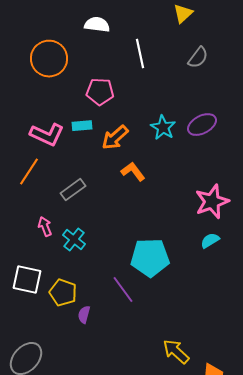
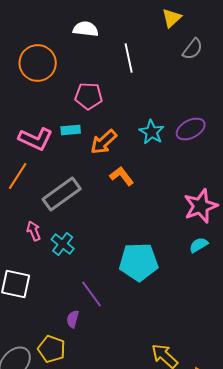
gray semicircle: (198, 58) -> (193, 49), moved
gray rectangle: (73, 190) -> (62, 194), size x1.5
purple line: (123, 290) -> (92, 294), moved
yellow pentagon: (63, 293) -> (52, 349), moved

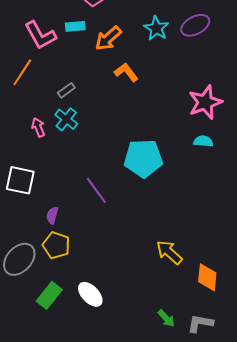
pink L-shape: (36, 139) -> (40, 35), turned 36
gray rectangle: (62, 194) -> (66, 90), size x0.5
cyan cross: (63, 244) -> (66, 119), moved
cyan semicircle: (199, 245) -> (203, 141), turned 36
purple semicircle: (73, 319) -> (52, 215), moved

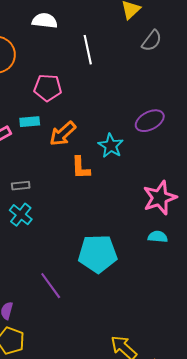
cyan star: (156, 28) -> (111, 146), moved
orange L-shape: (126, 72) -> (81, 168), turned -145
gray rectangle: (66, 90) -> (21, 186), turned 30

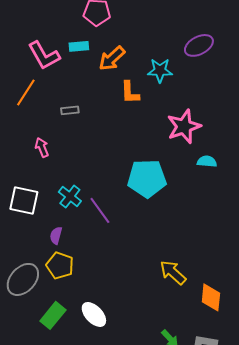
cyan star: (111, 146) -> (160, 70), turned -30
pink star: (160, 198) -> (184, 126), moved
cyan cross: (21, 215) -> (70, 196), moved

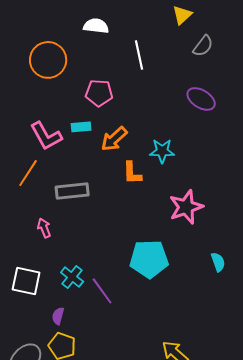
purple ellipse: (199, 45) -> (201, 99), moved, turned 60
gray rectangle: (70, 110) -> (72, 191), size x1.8
cyan semicircle: (207, 161) -> (218, 262), moved, turned 66

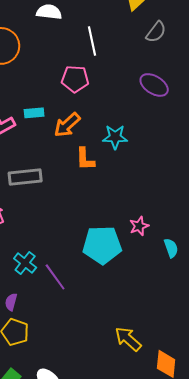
pink pentagon: (99, 93) -> (75, 79), moved
pink star: (186, 207) -> (139, 226), moved, size x0.6

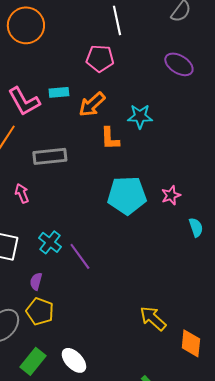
pink star: (139, 226) -> (171, 195), moved
cyan pentagon: (102, 245) -> (127, 195), moved

